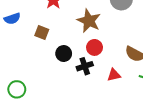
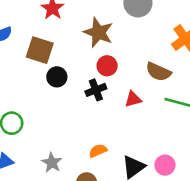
brown square: (42, 33) -> (40, 50), size x1.5
black circle: (64, 54) -> (57, 77), moved

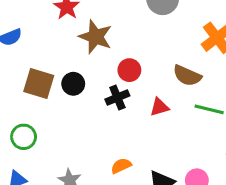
brown star: (98, 32) -> (95, 37), moved
brown square: (40, 50) -> (39, 83), moved

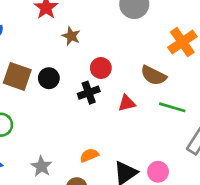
brown star: (95, 37) -> (71, 36), size x0.6

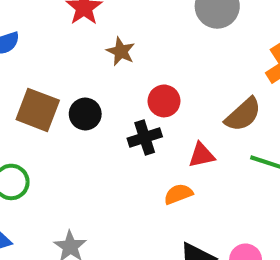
brown semicircle: (154, 75) -> (243, 115), turned -70
orange semicircle: (89, 155) -> (178, 194), moved

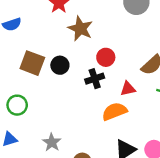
brown star: (121, 51) -> (80, 29), size x1.5
orange semicircle: (178, 194) -> (114, 111), size x1.5

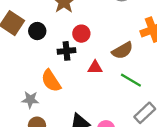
orange semicircle: (114, 111) -> (51, 81), moved, turned -115
gray star: (52, 142) -> (30, 100), moved, turned 30

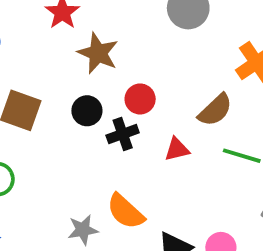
black circle: (37, 31) -> (87, 111), moved
orange semicircle: (51, 81) -> (125, 211), moved

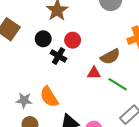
black cross: (123, 134) -> (59, 56), turned 35
red triangle: (177, 149) -> (94, 73), moved

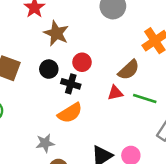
orange semicircle: (49, 97) -> (70, 113), moved, turned -75

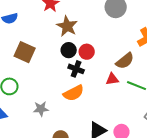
black circle: (49, 69) -> (69, 50), moved
gray star: (45, 143) -> (41, 109), moved

